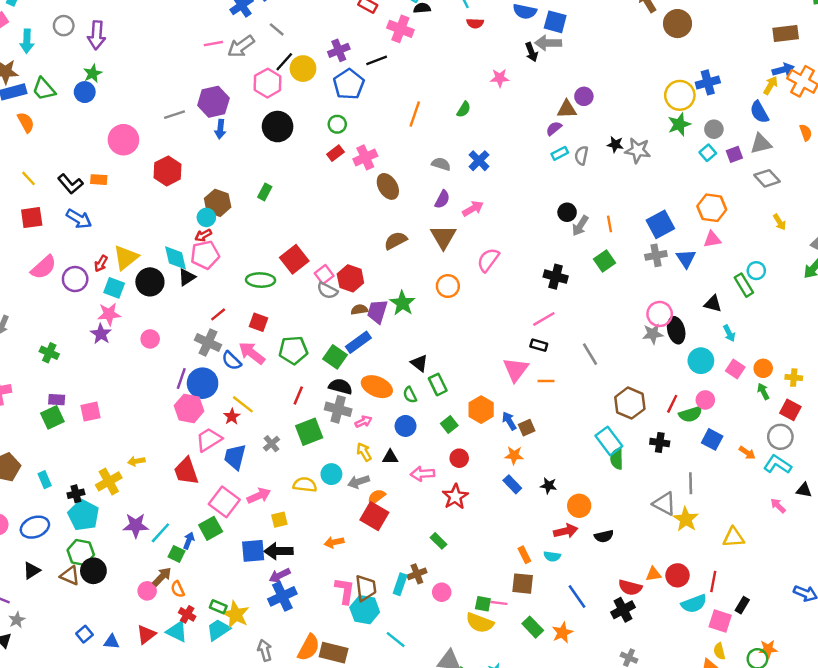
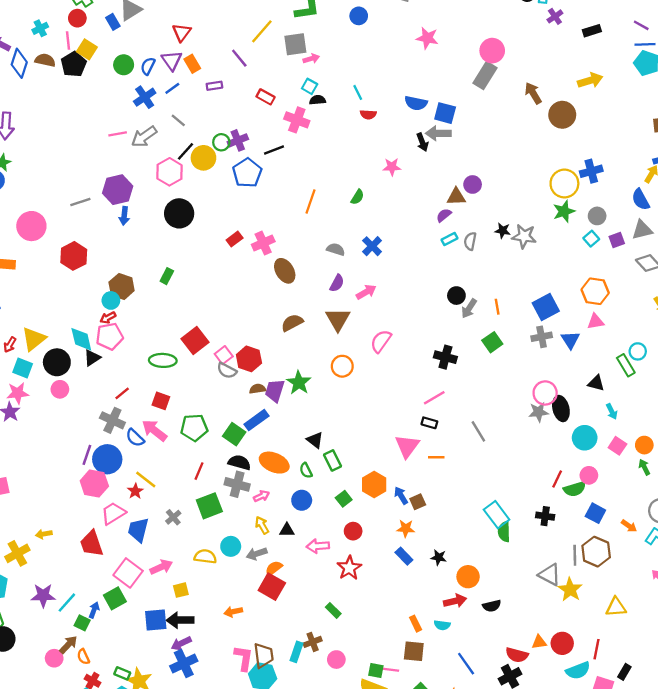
green circle: (337, 124) -> (221, 142), moved
pink circle: (150, 339) -> (60, 389), moved
brown hexagon: (630, 403) -> (596, 552), moved

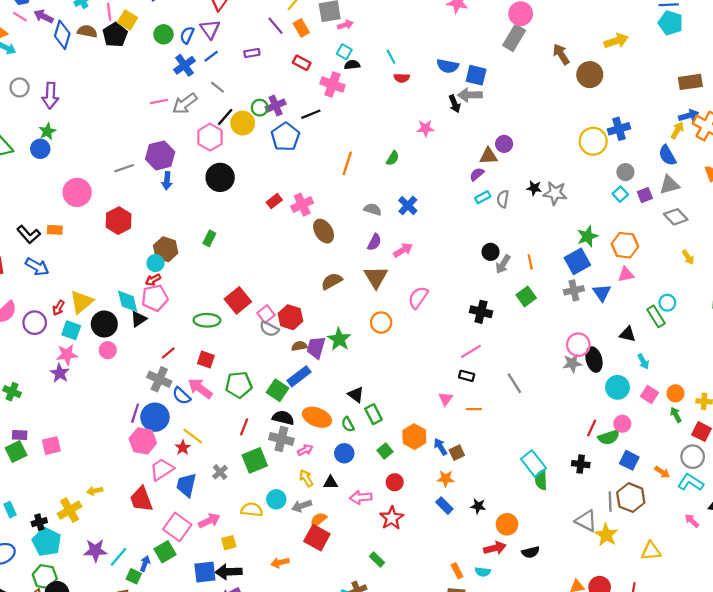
orange rectangle: (192, 64) -> (301, 28), moved
green star: (564, 211) -> (587, 236), moved
pink triangle: (407, 446) -> (446, 399), size x0.6

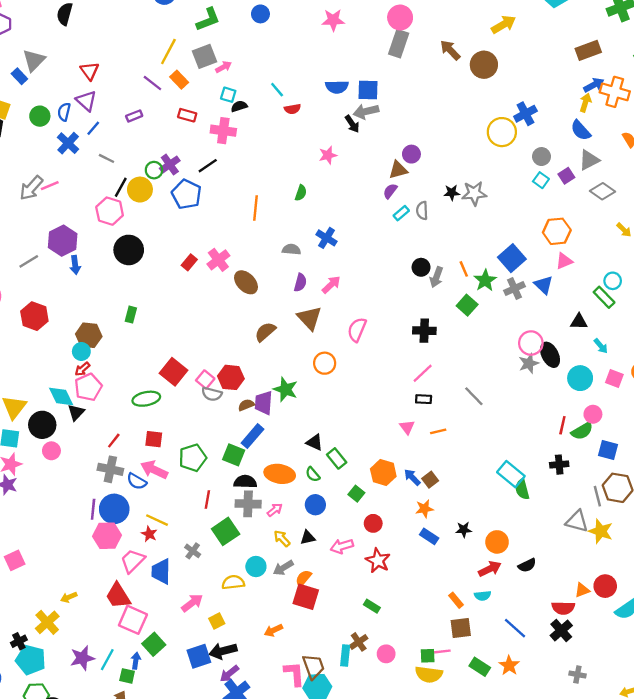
gray arrow: (185, 104) -> (31, 188), moved
green star: (587, 236) -> (485, 280), moved
pink square: (177, 527) -> (133, 620), moved

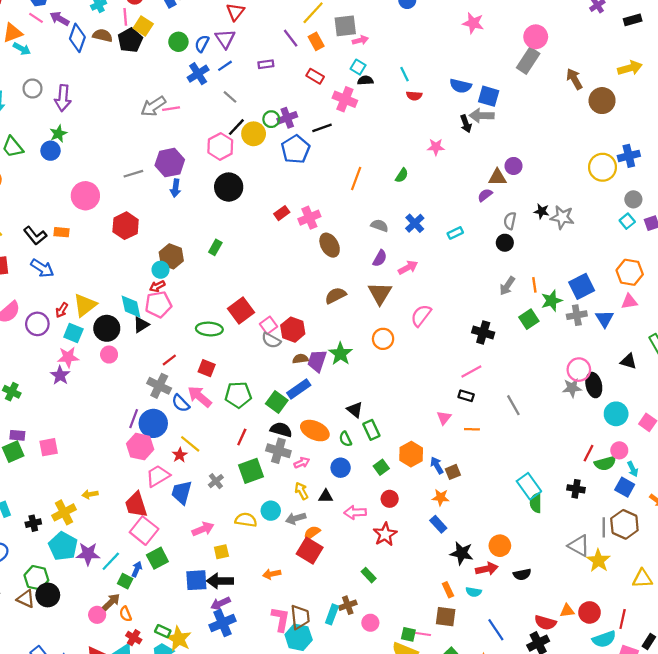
cyan rectangle: (401, 213) -> (455, 233), moved
black circle: (421, 267) -> (505, 243), moved
cyan arrow: (601, 346) -> (633, 469), moved
black star: (464, 530) -> (462, 553), moved, size x1.5
cyan pentagon: (31, 660) -> (63, 546), moved

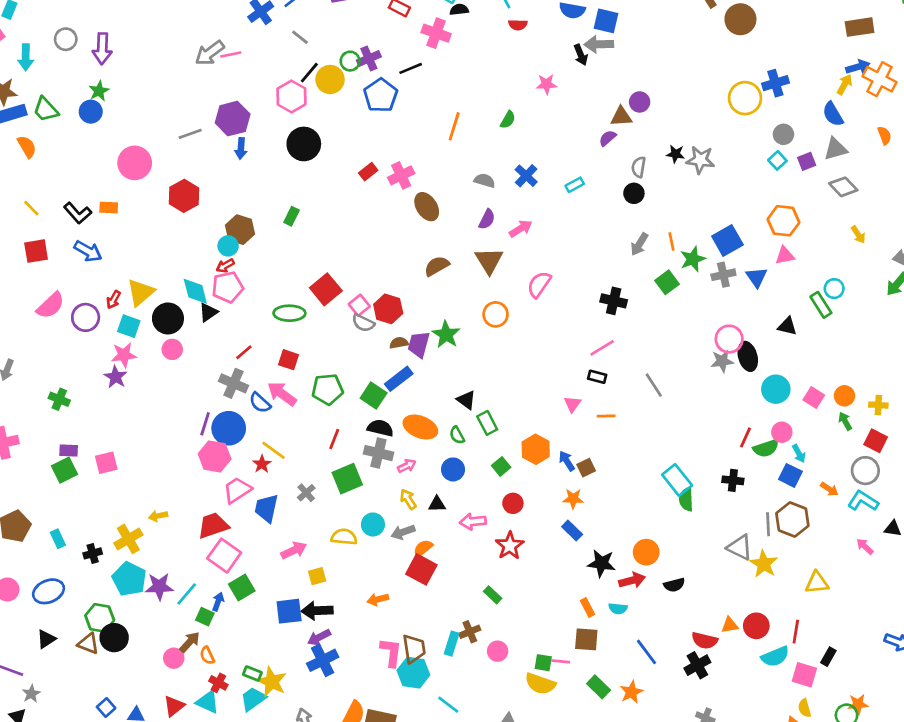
red trapezoid: (136, 505) -> (213, 525), turned 92

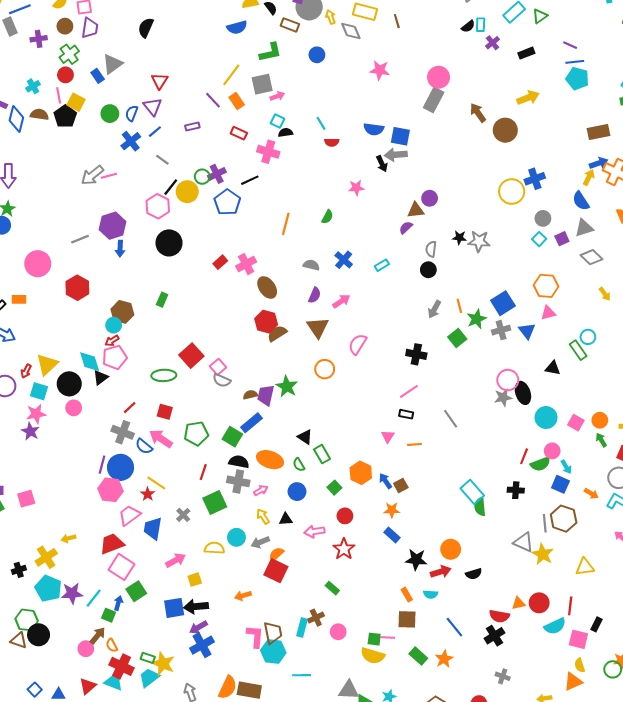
red hexagon: (388, 309) -> (266, 322), moved
red cross: (218, 683) -> (122, 666), size x1.6
cyan line: (448, 705) -> (302, 675), turned -36

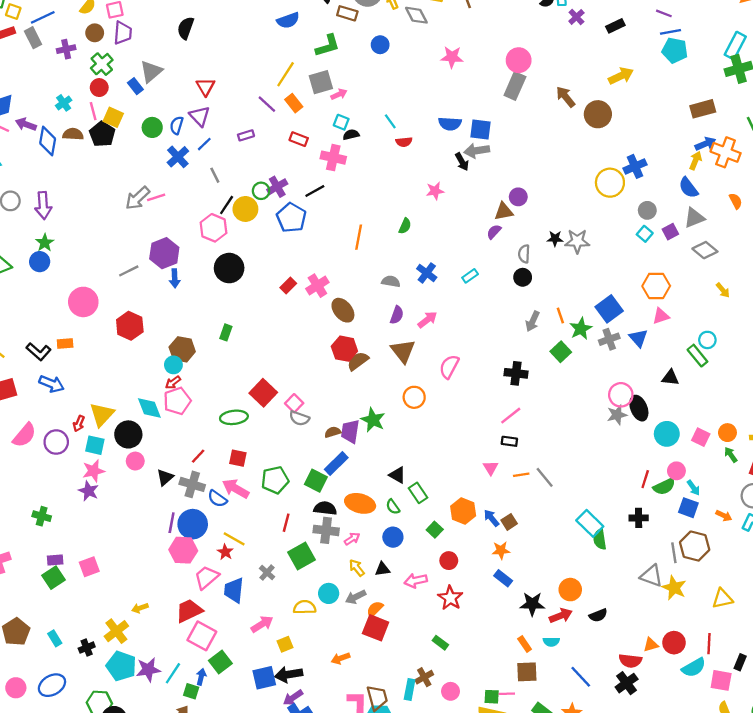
gray line: (162, 160) -> (215, 175), turned 32
black triangle: (101, 378) -> (165, 477), moved
gray line: (451, 419) -> (545, 477), moved

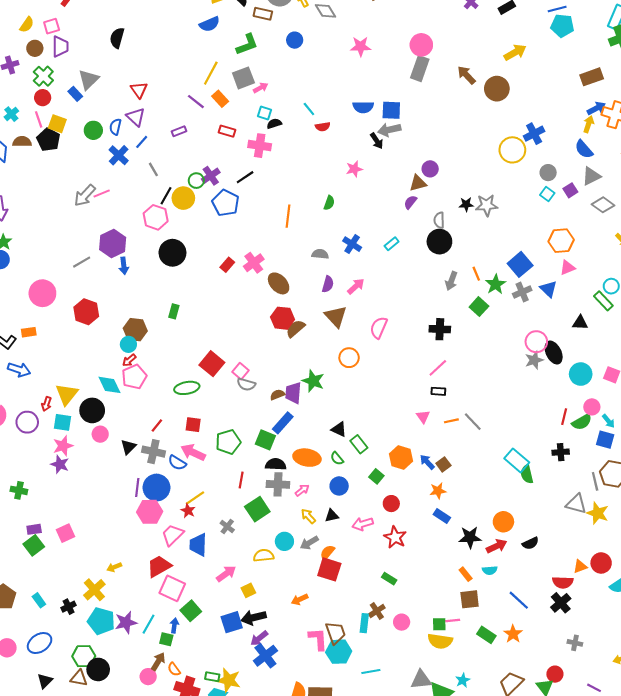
black circle: (523, 277) -> (439, 242), size x1.5
yellow line: (234, 539) -> (195, 498), turned -60

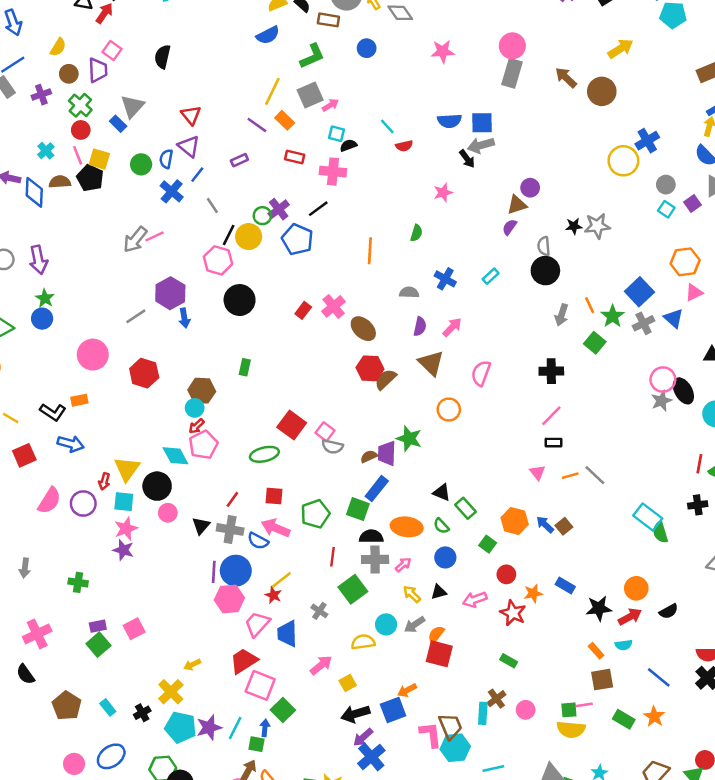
pink square: (52, 26) -> (112, 50), moved, turned -35
orange star: (438, 491) -> (533, 593), moved
blue square: (232, 622) -> (393, 710), moved

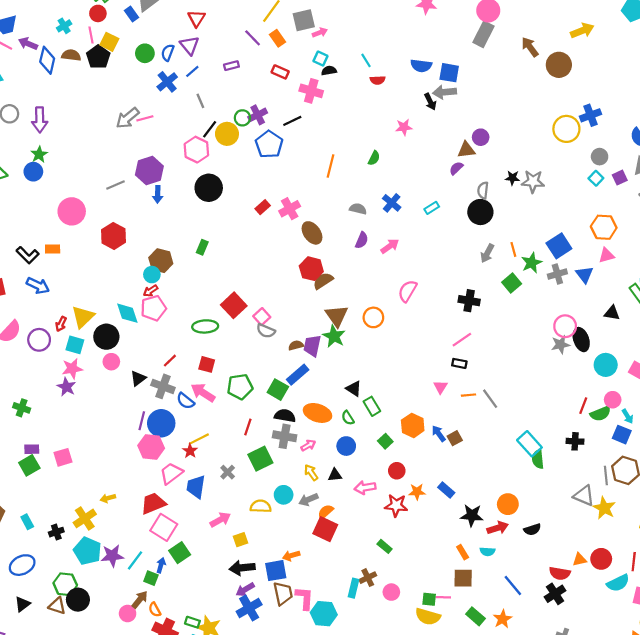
brown triangle: (431, 363) -> (337, 316), moved
red star: (513, 613) -> (396, 505), turned -30
brown trapezoid: (450, 726) -> (283, 593), moved

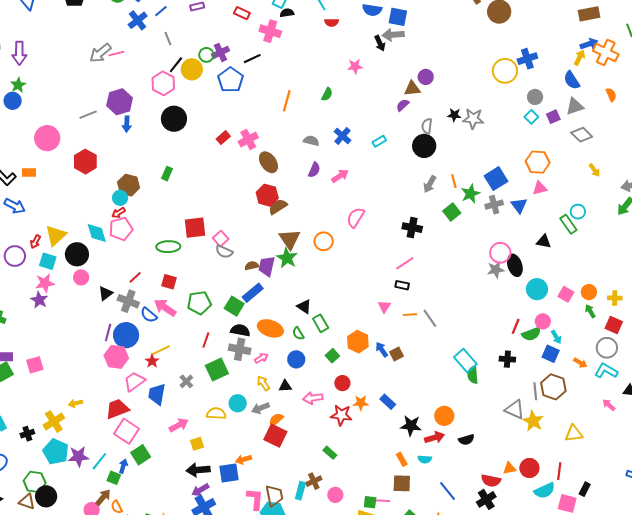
red square: (234, 305) -> (195, 228), turned 35
brown trapezoid: (283, 593) -> (274, 496), moved

